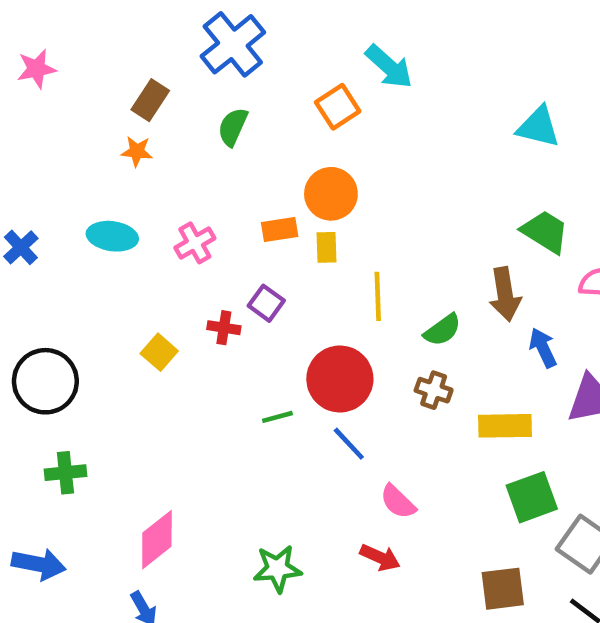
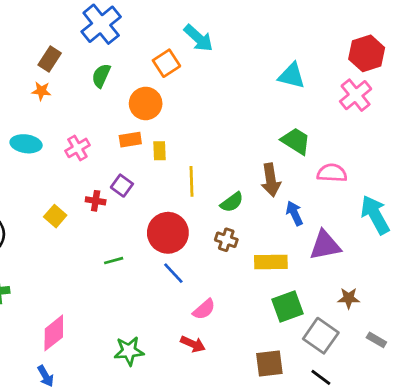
orange circle: (331, 194) -> (146, 103), moved
green line: (277, 417) -> (114, 261), moved
pink semicircle: (398, 502) -> (204, 309), turned -85

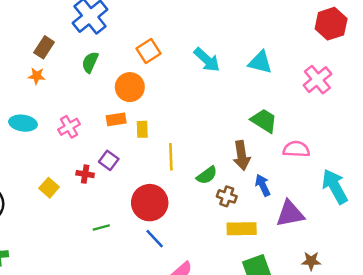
cyan arrow: (198, 38) -> (207, 60), moved
red hexagon: (367, 53) -> (331, 24), moved
brown cross: (226, 240) -> (227, 196), moved

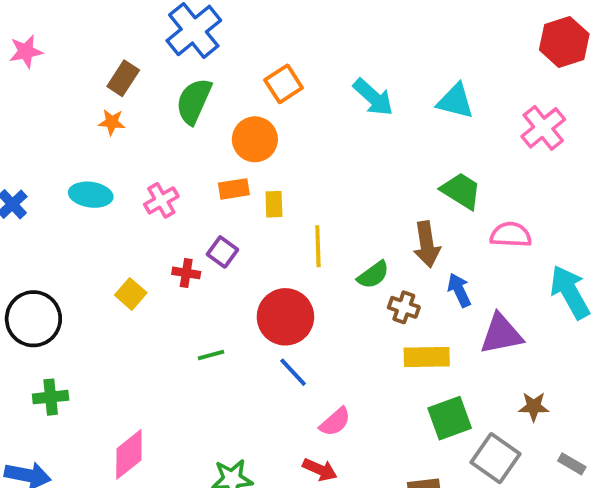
green semicircle: (90, 62) -> (194, 101), size x1.4

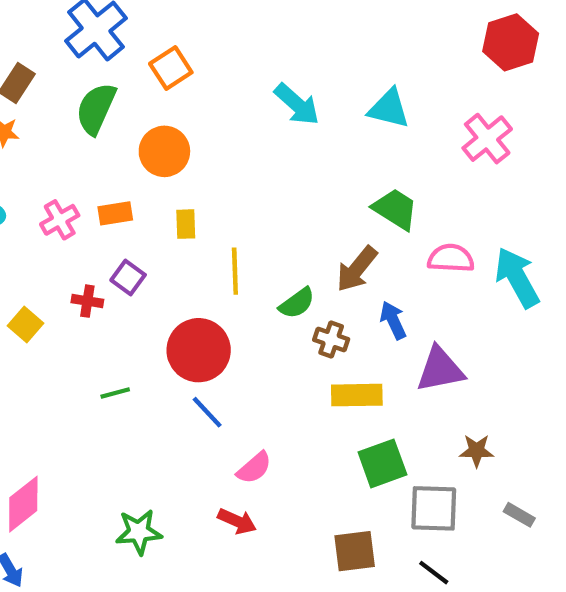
orange square: (284, 84) -> (171, 68), moved
orange rectangle: (234, 189) -> (115, 213), moved
brown arrow: (427, 244) -> (357, 269), turned 48
cyan arrow: (570, 292) -> (517, 278), moved
gray square: (495, 458) -> (434, 508), turned -33

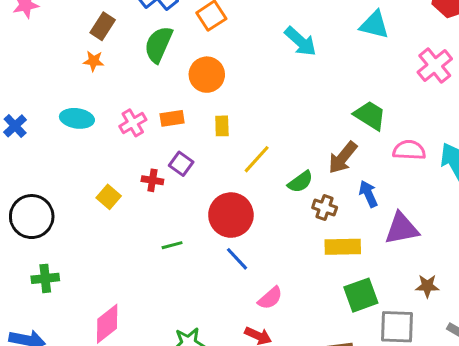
cyan triangle: (389, 109) -> (374, 25), moved
yellow line: (235, 271) -> (257, 159), turned 44

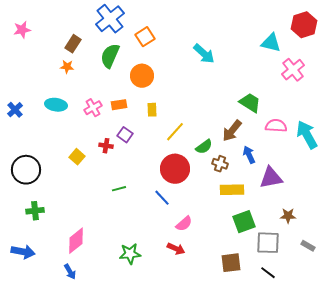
cyan triangle: (374, 25) -> (271, 43), moved
red circle: (231, 215) -> (175, 169), moved

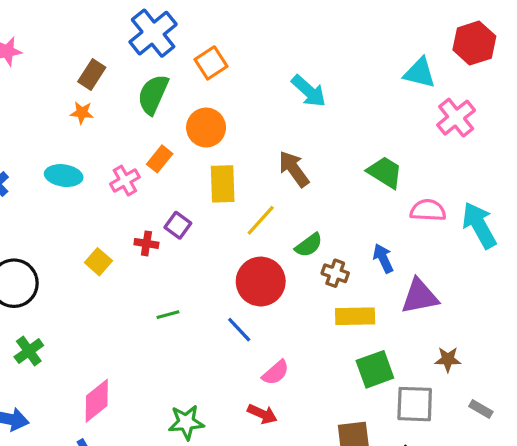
orange rectangle: (119, 105) -> (160, 159), moved, turned -42
yellow rectangle: (152, 110) -> (223, 184), size x1.6
brown arrow: (232, 131) -> (294, 169), moved, turned 105
green cross: (35, 211) -> (29, 351), turned -30

